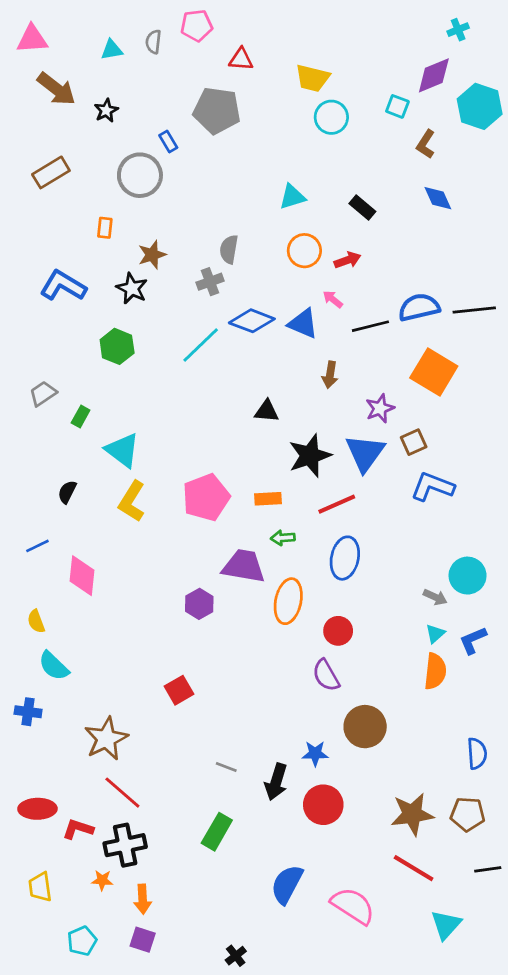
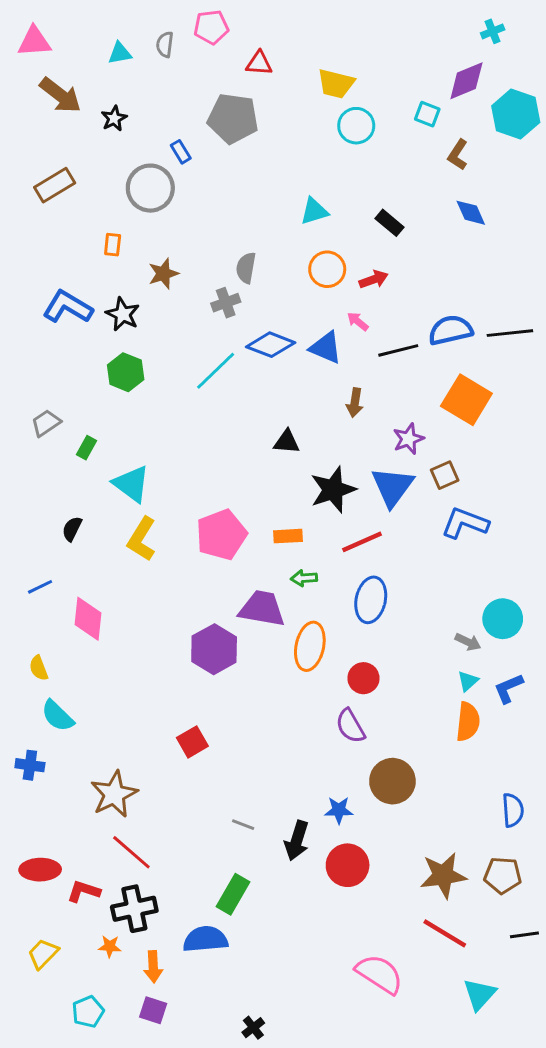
black star: (132, 288) -> (123, 314), moved
purple hexagon: (199, 604) -> (214, 649), size x1.5
blue semicircle: (287, 884) -> (205, 939), moved, turned 57
yellow trapezoid: (40, 887) -> (43, 954), turned 52

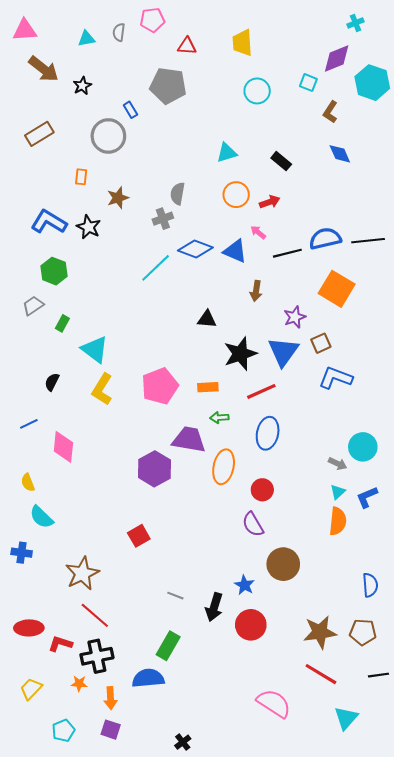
yellow trapezoid: (336, 84) -> (242, 43), moved, turned 72
green hexagon: (126, 372) -> (54, 271), moved
blue star: (339, 810) -> (245, 585), turned 30

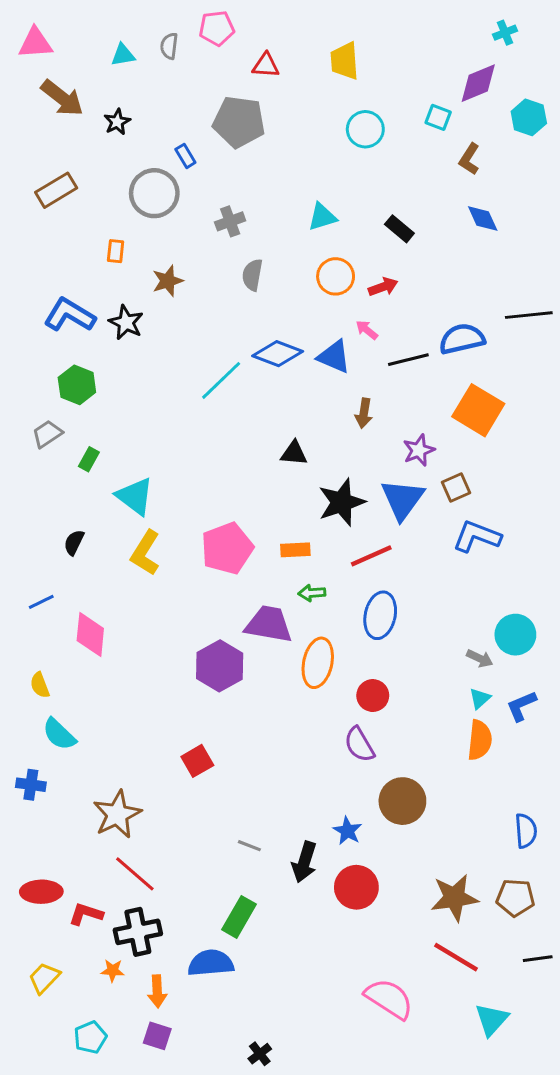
cyan hexagon: (372, 83) -> (529, 117), size x0.7
gray cross: (163, 219) -> (230, 221), moved
black line: (368, 241) -> (529, 315), moved

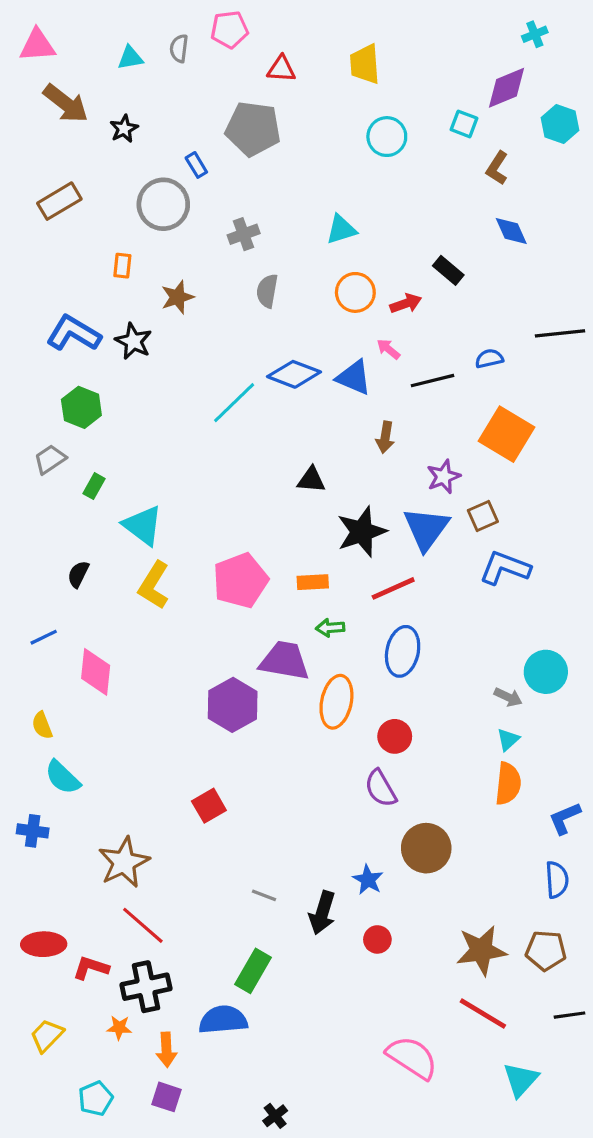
black rectangle: (399, 229) -> (448, 270), moved
blue semicircle: (462, 339) -> (489, 359), size x0.6
blue L-shape: (521, 706) -> (565, 818), moved
red circle: (356, 887) -> (377, 939), size x0.6

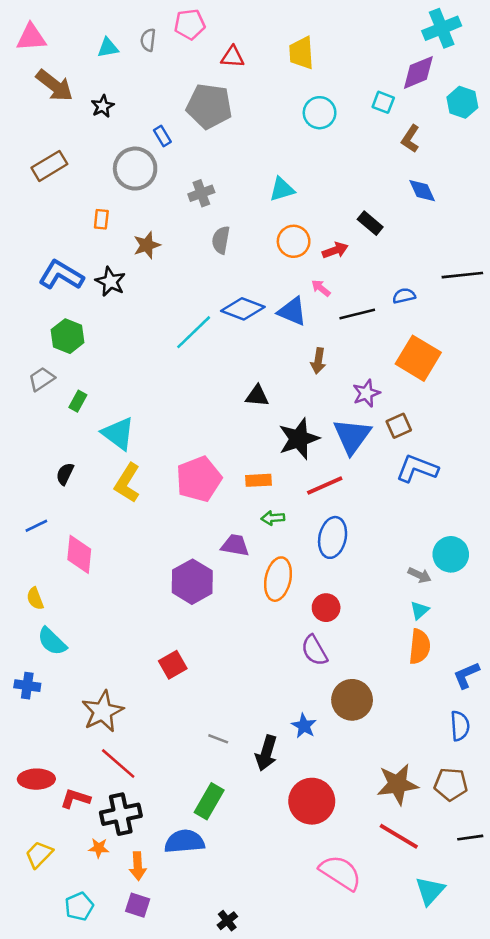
cyan cross: (535, 34) -> (442, 28), size x1.8
purple trapezoid: (285, 661) -> (235, 545), size x0.7
red circle: (377, 939) -> (312, 801), moved, size x2.0

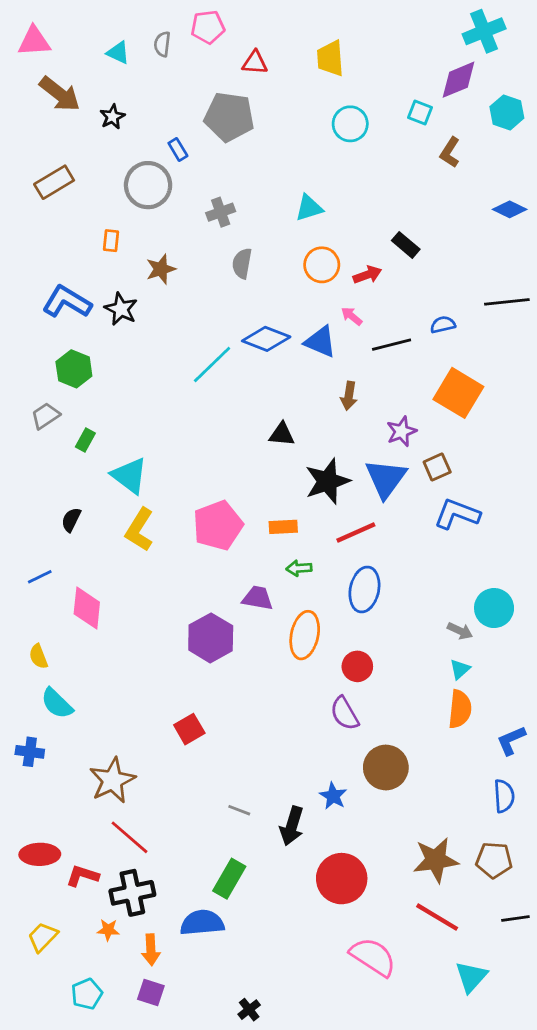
cyan triangle: (108, 48) -> (118, 53), turned 35
blue diamond: (422, 191) -> (510, 209), moved, turned -40

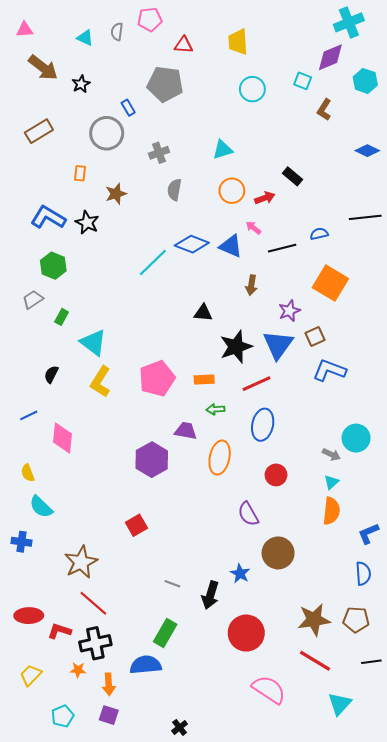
pink triangle: (34, 41) -> (25, 30), size x0.7
red circle: (357, 666) -> (276, 475), moved

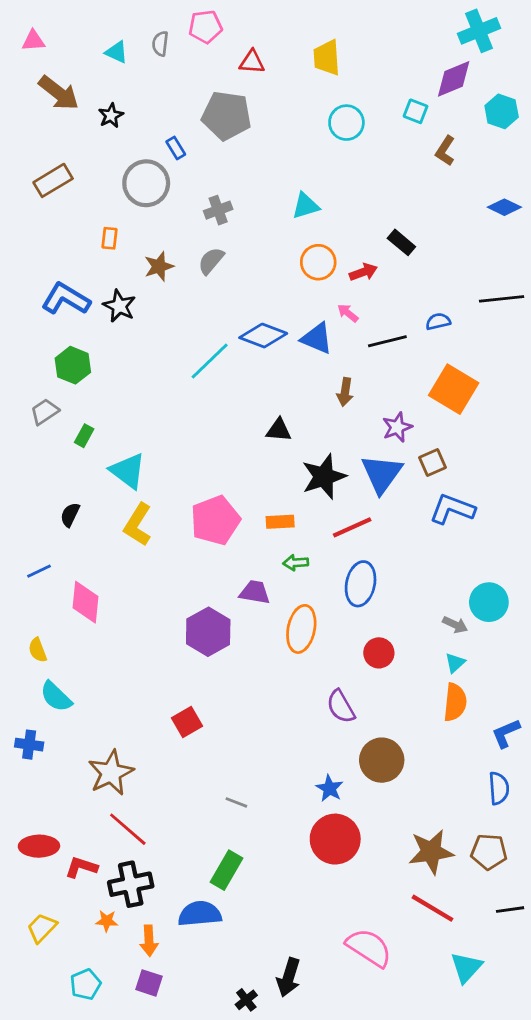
gray semicircle: (174, 190) -> (211, 261), moved, turned 30
black arrow: (210, 595) -> (289, 977), moved
red circle: (246, 633) -> (335, 839), moved

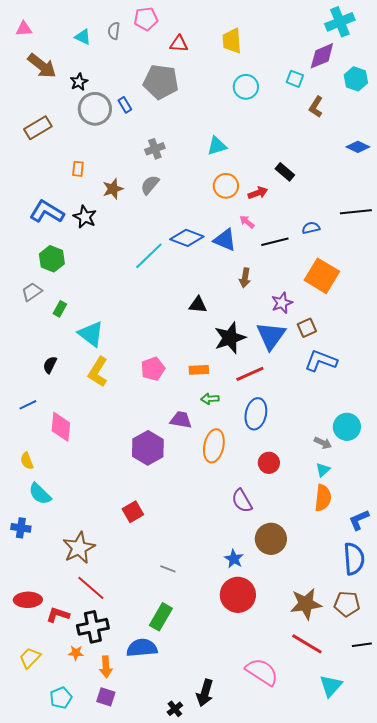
gray circle: (146, 183) -> (95, 109), moved
pink pentagon: (215, 520) -> (153, 369), size x0.7
blue semicircle: (499, 788) -> (354, 559), size x1.4

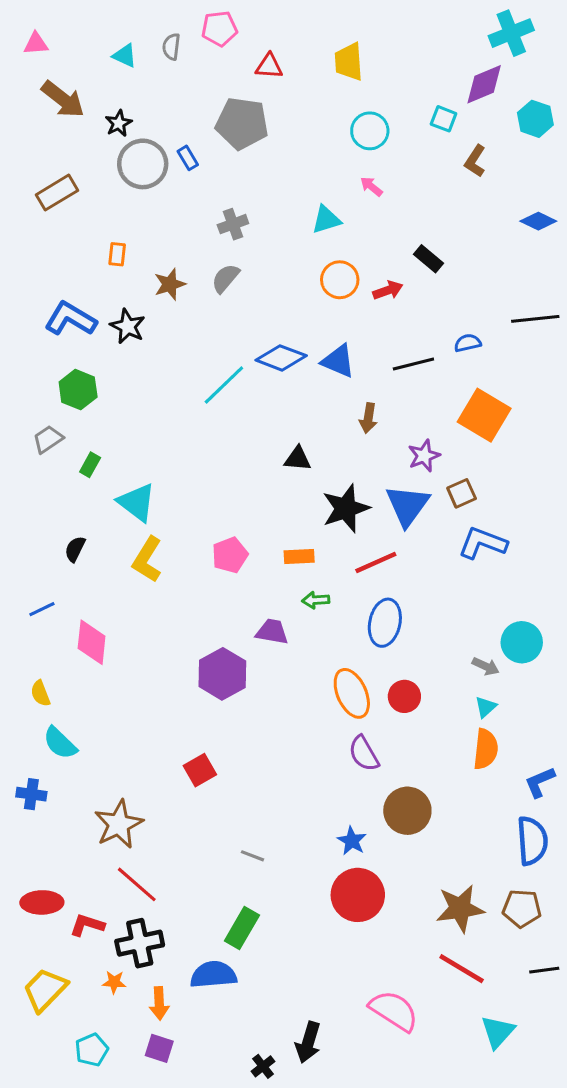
pink arrow: (247, 222) -> (371, 187), moved
orange ellipse: (214, 446) -> (352, 693), moved, turned -36
yellow trapezoid: (30, 658) -> (45, 990), size x1.4

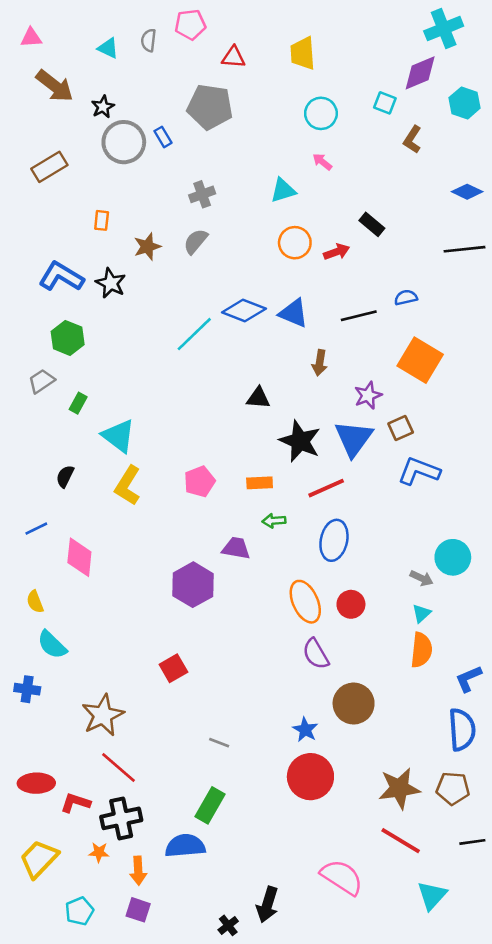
black line: (535, 319) -> (465, 249), moved
black star: (346, 508) -> (300, 441), turned -30

